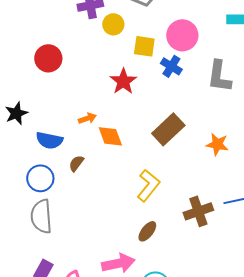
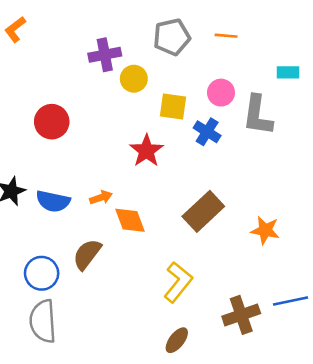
pink circle: (182, 35) -> (221, 93), size x0.7
gray L-shape: (219, 76) -> (258, 115), moved
blue semicircle: (49, 140) -> (53, 201), moved
brown semicircle: (76, 163) -> (87, 254), size x1.5

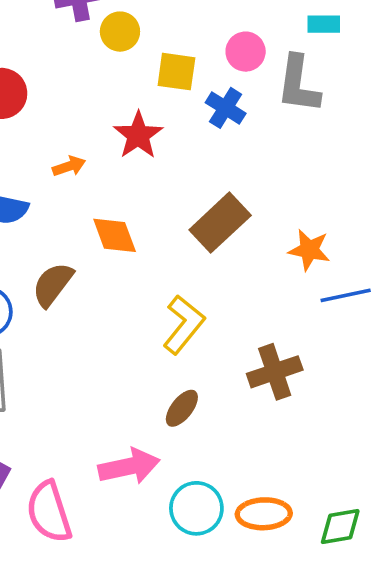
cyan rectangle: (288, 72) -> (324, 24), moved
orange arrow: (101, 197) -> (69, 166), moved
blue line: (290, 301) -> (346, 295), moved

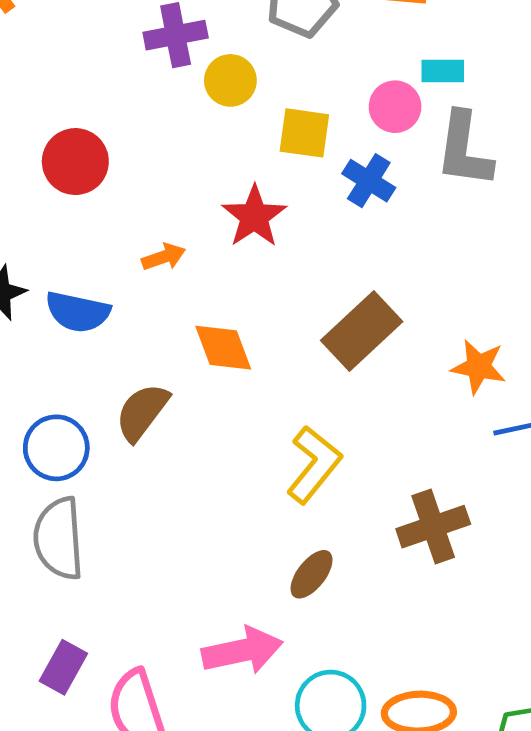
cyan rectangle: (324, 24) -> (443, 71), moved

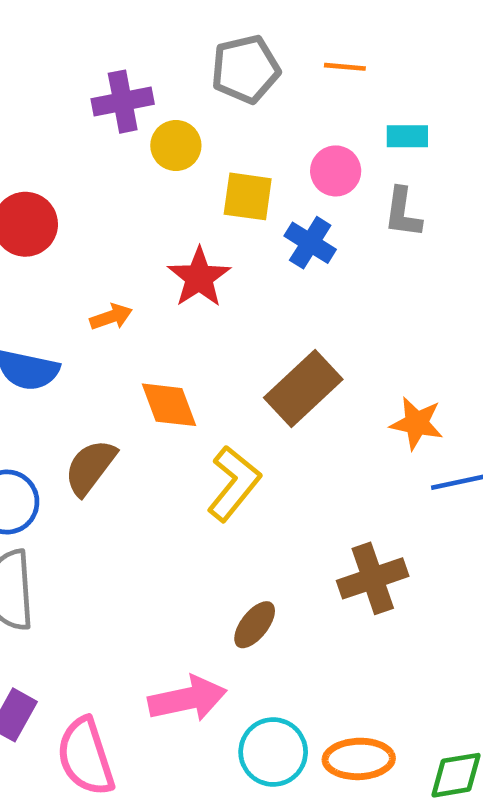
cyan rectangle: (443, 71) -> (407, 136), moved
gray L-shape: (464, 150) -> (403, 213), size x0.7
yellow L-shape: (314, 465) -> (234, 483), moved

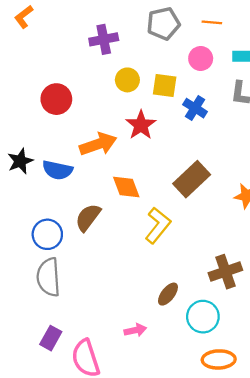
yellow circle: (176, 145) -> (127, 80), moved
pink circle: (336, 171) -> (201, 58), moved
orange arrow: (111, 317) -> (98, 144), size x1.8
pink arrow: (187, 699) -> (135, 330), size x0.6
cyan circle: (273, 752) -> (203, 317), moved

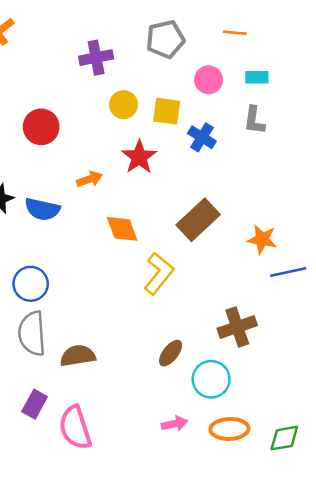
orange line: (212, 22) -> (235, 33), moved
orange arrow: (98, 144) -> (89, 179), size x0.6
brown semicircle: (88, 217) -> (78, 356), moved, turned 44
pink arrow: (135, 330) -> (175, 424), moved

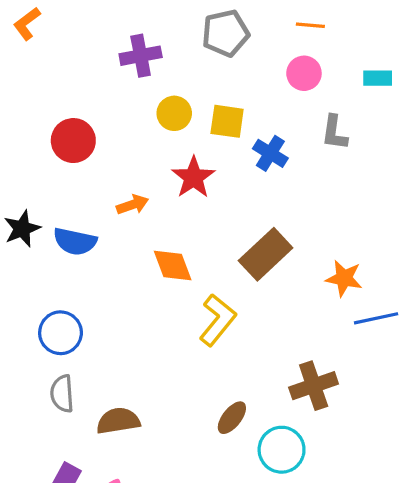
cyan rectangle: (257, 77) -> (378, 78), moved
pink circle: (209, 80) -> (304, 73), moved
gray semicircle: (32, 333) -> (62, 394), size x0.7

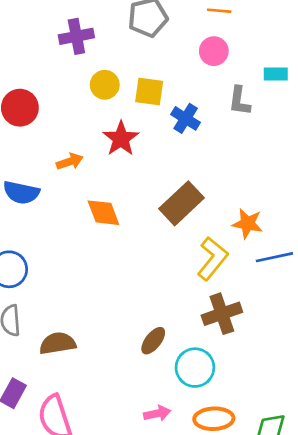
cyan rectangle: (378, 78) -> (276, 74), moved
yellow L-shape: (217, 320) -> (212, 259), moved

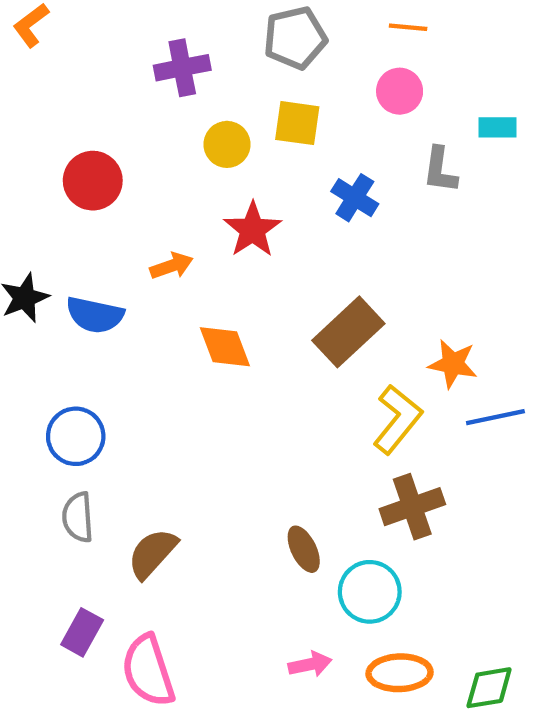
yellow square: (149, 92) -> (297, 123), moved
brown ellipse: (153, 341) -> (304, 549), turned -64
brown semicircle: (58, 343) -> (152, 553), turned -39

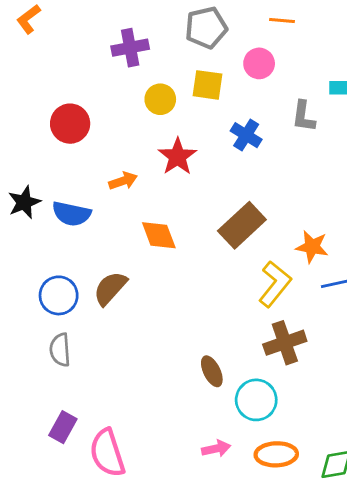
pink circle: (400, 91) -> (259, 63), moved
brown semicircle: (152, 553) -> (110, 288), moved

